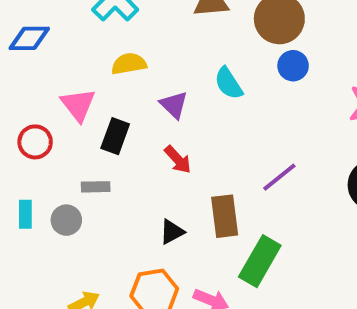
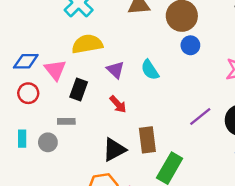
blue diamond: (29, 38) -> (26, 61), moved
yellow semicircle: (129, 64) -> (87, 44), size x1.4
cyan semicircle: (229, 83) -> (150, 70), moved
purple line: (279, 177) -> (200, 117), moved
black triangle: (172, 232) -> (114, 150), size x1.5

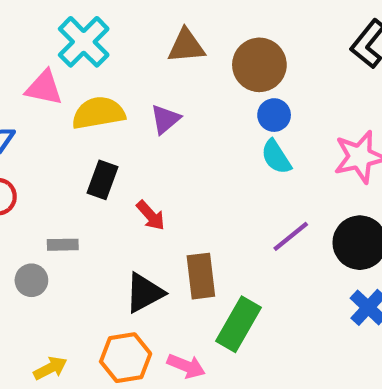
pink triangle: (55, 70) -> (44, 88), moved, turned -40
purple triangle: (115, 70) -> (165, 119), moved, turned 36
cyan semicircle: (150, 70) -> (276, 157), moved
black rectangle: (79, 89) -> (103, 180), moved

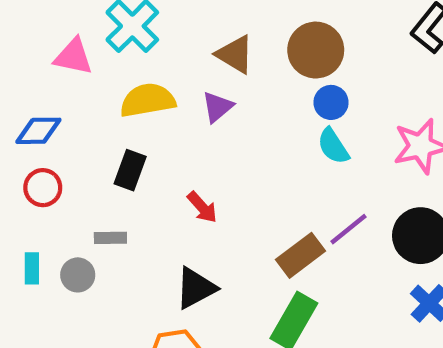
brown triangle: (186, 46) -> (235, 54), moved, turned 36
pink triangle: (44, 88) -> (73, 57), moved
black rectangle: (103, 180) -> (130, 170), moved
brown rectangle: (201, 276) -> (300, 255), moved, turned 60

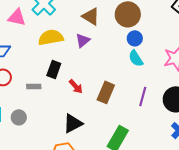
black rectangle: (130, 170) -> (54, 69), moved
purple line: (348, 229) -> (143, 96), turned -36
gray rectangle: (110, 238) -> (34, 86), moved
brown rectangle: (300, 255) -> (106, 92), moved, turned -30

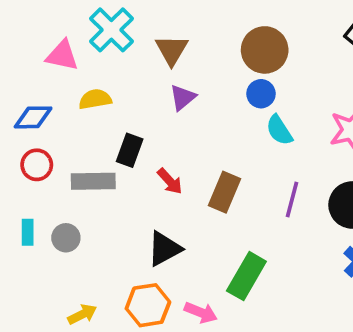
brown triangle: (91, 16) -> (172, 50), moved, turned 30
yellow semicircle: (51, 37) -> (95, 99), moved, size x0.7
blue circle: (135, 38) -> (261, 94), moved
gray rectangle: (34, 86) -> (93, 181), size x1.6

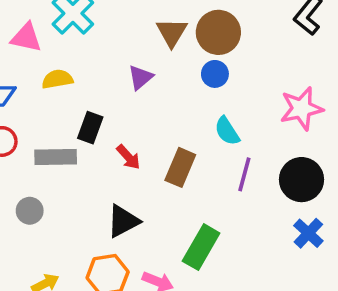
brown triangle: (172, 50) -> (172, 32), moved
cyan semicircle: (279, 130) -> (227, 131), moved

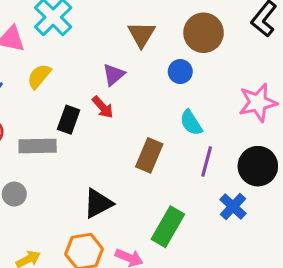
brown circle: (218, 32) -> (204, 33), moved
yellow semicircle: (57, 79) -> (39, 76), turned -40
red arrow: (128, 157) -> (103, 107), moved
blue cross: (308, 233) -> (233, 206), moved

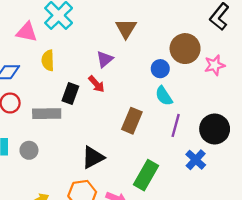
brown circle: (204, 33) -> (185, 49), moved
blue circle: (180, 72) -> (160, 69), moved
yellow semicircle: (39, 76) -> (48, 60), turned -42
pink star: (258, 103) -> (215, 65), moved, size x0.7

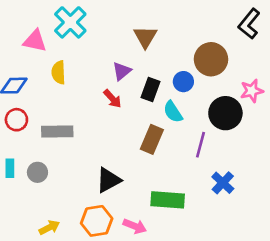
pink star: (215, 65) -> (252, 91), moved
black rectangle: (70, 94) -> (151, 89), moved
cyan semicircle: (164, 96) -> (173, 112), moved
black circle: (215, 129) -> (225, 113), moved
green rectangle: (146, 175) -> (168, 200), turned 64

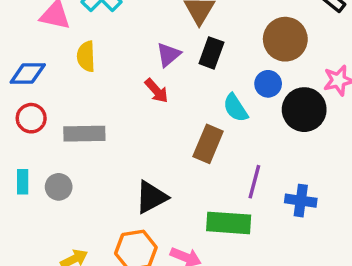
blue circle: (183, 82) -> (268, 84), moved
black rectangle: (151, 89) -> (211, 53), moved
purple line: (200, 145) -> (254, 182), moved
blue cross: (223, 183) -> (301, 201), turned -35

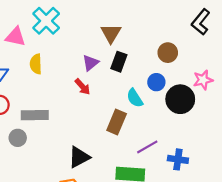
brown circle: (285, 39) -> (168, 53), size x0.7
purple line: (254, 182) -> (147, 147), turned 45
gray circle: (59, 187) -> (18, 138), moved

